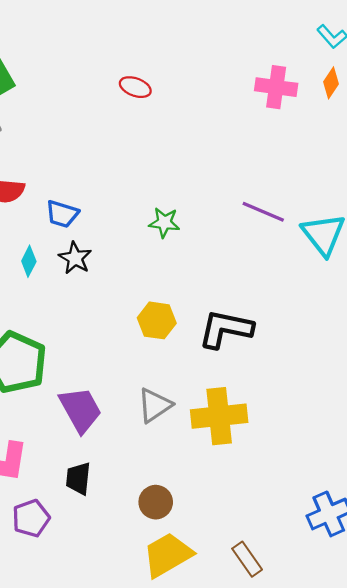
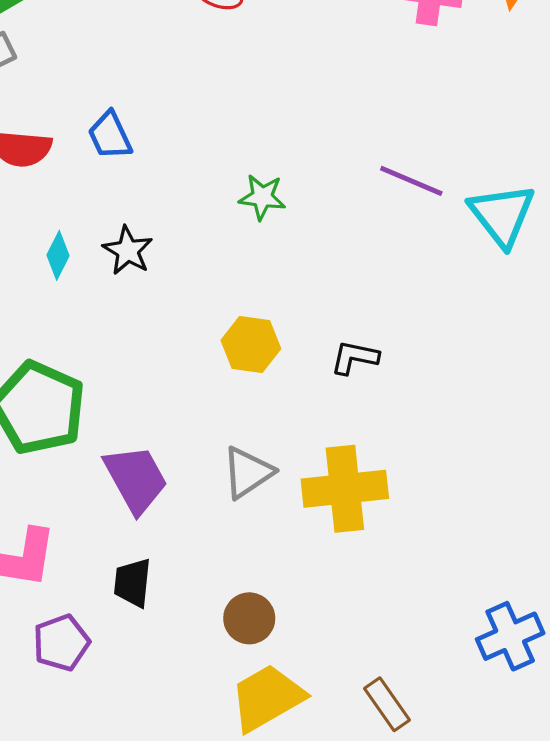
blue trapezoid: (62, 214) -> (110, 135), moved, turned 48
black L-shape: (226, 329) -> (355, 357), size x0.6

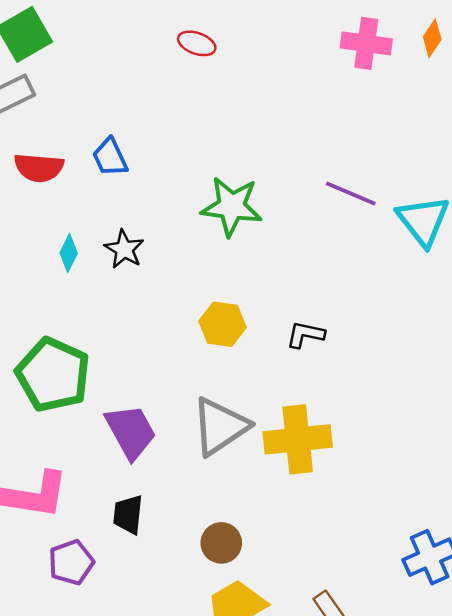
green star: (262, 197) -> (232, 206), size x1.6
gray triangle: (248, 473) -> (220, 426), size x1.4

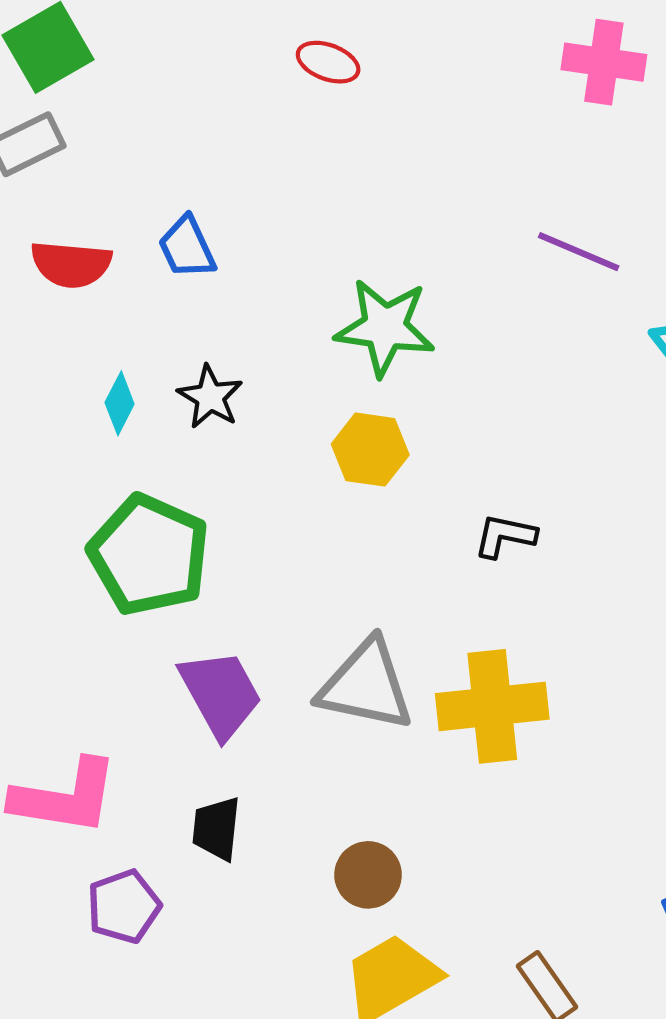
purple line: (351, 194) -> (579, 252), moved
yellow hexagon: (223, 324) -> (370, 450), moved
green pentagon: (53, 375) -> (149, 555), moved
gray triangle: (220, 426) -> (366, 685), turned 46

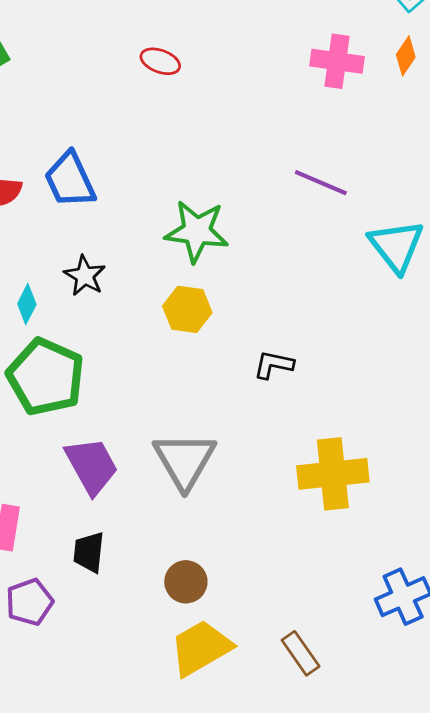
blue trapezoid: (187, 247) -> (70, 180), size x1.4
cyan diamond: (120, 403) -> (27, 304), moved
gray triangle: (366, 685) -> (185, 460), turned 48
yellow cross: (492, 706) -> (333, 474), moved

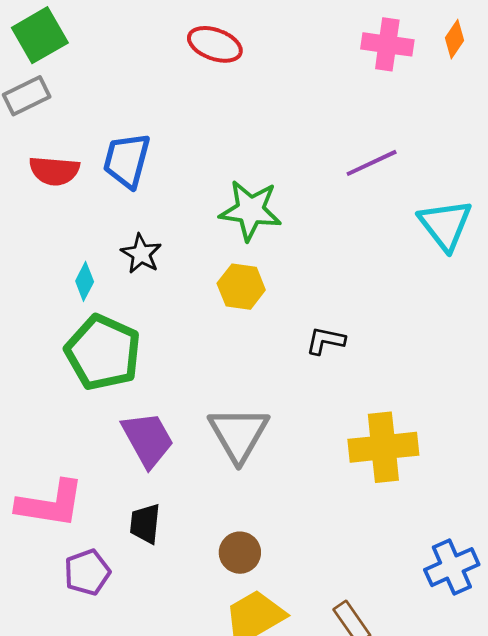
red ellipse: (160, 61) -> (215, 44), size x1.4
blue trapezoid: (70, 180) -> (127, 160), turned 40
purple line: (321, 183) -> (372, 163), turned -48

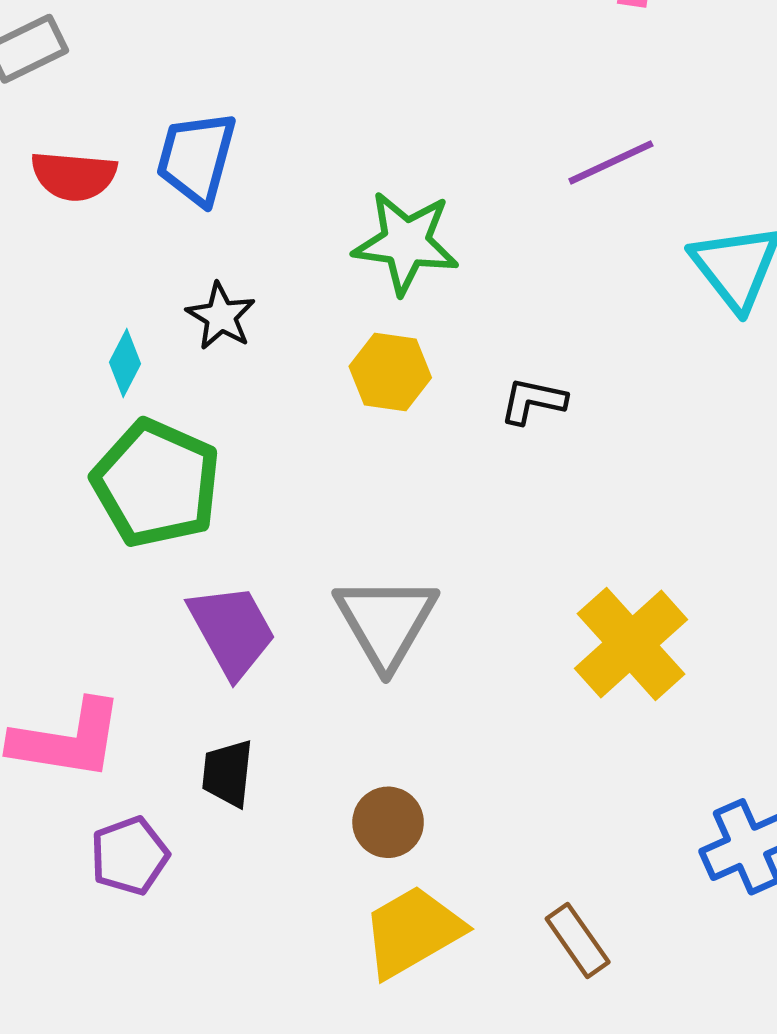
black L-shape: (325, 341) -> (533, 401), moved
yellow cross: (383, 447) -> (631, 644), turned -36

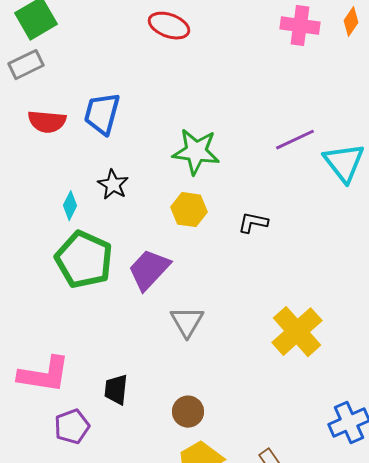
purple line: (611, 162) -> (295, 140), moved
gray triangle: (386, 622) -> (187, 322), size x0.7
purple trapezoid: (232, 631) -> (149, 270), moved, turned -108

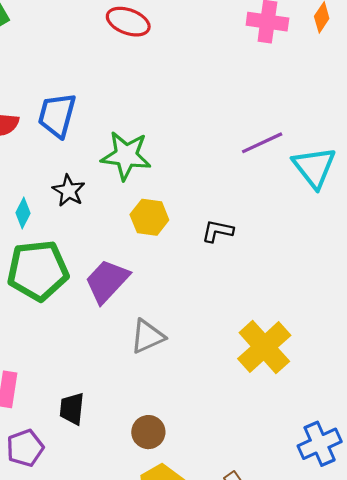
green star: (196, 152) -> (126, 156), moved
green pentagon: (84, 260) -> (38, 270), turned -30
gray triangle: (187, 322) -> (147, 336), turned 36

